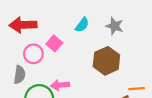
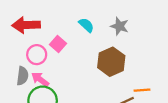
cyan semicircle: (82, 25) -> (86, 25), turned -84
pink arrow: (60, 85) -> (40, 79), moved, turned 42

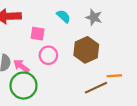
pink square: (58, 44) -> (38, 34), turned -32
pink circle: (37, 55) -> (48, 55), moved

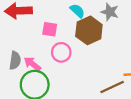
brown hexagon: (86, 50) -> (89, 30), moved

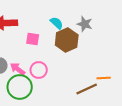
pink circle: (61, 52) -> (39, 70), moved

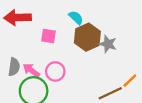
gray star: (85, 24) -> (108, 44), moved
orange line: (104, 78) -> (130, 81), turned -40

